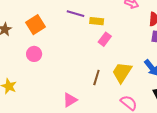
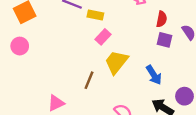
yellow trapezoid: (122, 72) -> (116, 62), moved

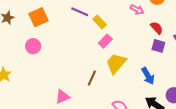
yellow rectangle: (95, 15) -> (100, 22), turned 32
red semicircle: (162, 19) -> (157, 28), turned -56

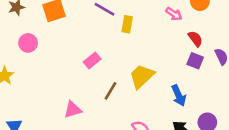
yellow rectangle: (100, 22) -> (127, 24), turned 48
pink rectangle: (105, 41) -> (92, 61), moved
pink circle: (33, 46) -> (28, 43), moved

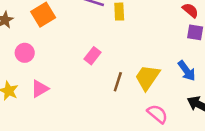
yellow trapezoid: (142, 76) -> (147, 77), moved
pink triangle: (73, 110) -> (40, 89), moved

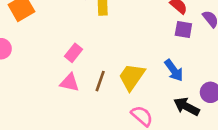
pink triangle: (40, 89) -> (70, 82), moved, turned 42

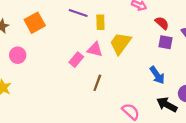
yellow trapezoid: (132, 77) -> (120, 43), moved
pink triangle: (70, 82) -> (95, 50), moved

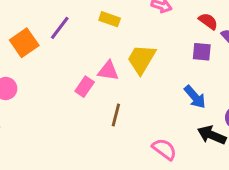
purple line: (78, 13) -> (60, 28), moved, turned -66
yellow rectangle: (100, 22) -> (110, 19), moved, turned -64
red semicircle: (162, 23) -> (208, 21), moved

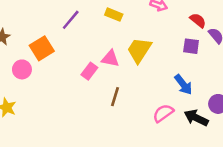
orange square: (24, 43) -> (42, 48), moved
pink semicircle: (164, 149) -> (163, 113), moved, turned -75

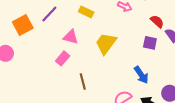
orange square: (42, 48) -> (23, 25), moved
pink triangle: (110, 59) -> (71, 37), moved
brown line: (115, 97) -> (83, 81), turned -35

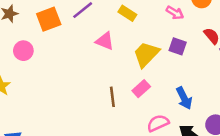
purple square: (150, 43) -> (178, 46), moved
pink rectangle: (63, 58) -> (141, 89), moved

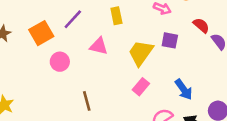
yellow rectangle: (127, 13) -> (116, 16), turned 54
pink circle: (23, 51) -> (60, 62), moved
brown line: (112, 97) -> (87, 101), moved

